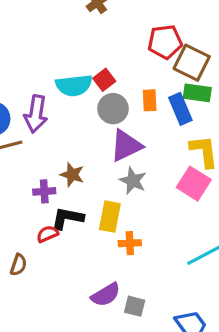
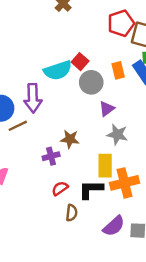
purple triangle: (126, 146) -> (107, 109), size x0.6
black L-shape: (67, 218) -> (91, 189), moved
orange cross: (130, 243) -> (125, 183), size x1.6
brown semicircle: (18, 265) -> (72, 213), moved

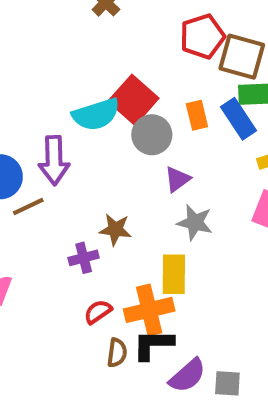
red square: (80, 62) -> (133, 100), size x1.6
orange cross: (125, 183) -> (149, 310), moved
black L-shape: (91, 189) -> (153, 345), moved

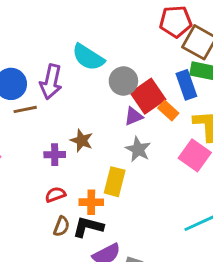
red square: (133, 100) -> (148, 96), moved
cyan semicircle: (96, 114) -> (88, 57), turned 36
orange rectangle: (197, 115) -> (168, 111), moved, turned -48
orange cross: (149, 310) -> (91, 202), size x0.7

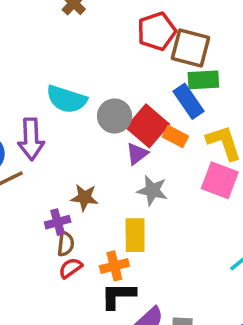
brown semicircle: (61, 226) -> (66, 244), moved

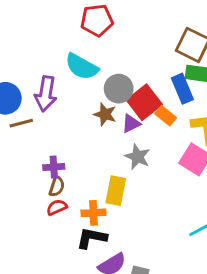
red pentagon: (157, 31) -> (97, 20), moved
brown star: (84, 197) -> (105, 114), moved

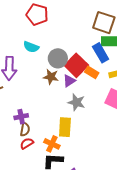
red pentagon: (97, 20) -> (37, 15), turned 30
cyan semicircle: (82, 67) -> (31, 47), size x0.7
orange cross: (93, 213) -> (52, 144), turned 35

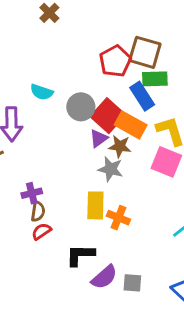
red pentagon: (37, 15) -> (115, 61), moved, turned 30
orange rectangle: (92, 72) -> (131, 125), size x1.5
brown star: (51, 77) -> (120, 146), moved
orange cross: (52, 144) -> (118, 218), moved

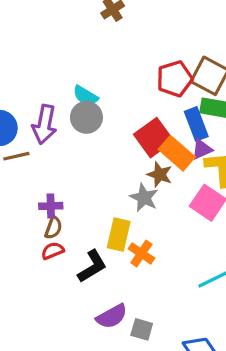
gray circle: (81, 107) -> (86, 117), moved
purple triangle: (99, 138) -> (202, 149), moved
black L-shape: (80, 255) -> (92, 266), moved, turned 136

